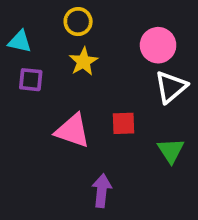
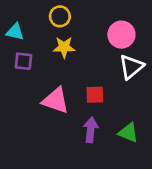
yellow star: (83, 62) -> (64, 47), turned 30
green triangle: (171, 151) -> (128, 133), moved, turned -35
purple arrow: (102, 191) -> (91, 130), moved

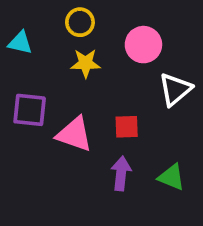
pink circle: (121, 35) -> (143, 45), moved
purple square: (23, 61) -> (30, 110), moved, size x1.4

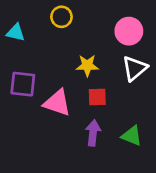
pink circle: (143, 45) -> (129, 31), moved
yellow star: (86, 63) -> (87, 66), moved

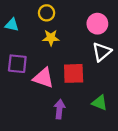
yellow star: (87, 66) -> (51, 38), moved
red square: (97, 97) -> (74, 73), size x1.5
purple arrow: (93, 133) -> (60, 109), moved

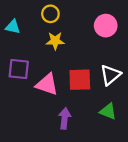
white triangle: (102, 52) -> (110, 75), moved

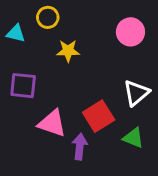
yellow circle: (50, 14) -> (48, 17), moved
red square: (80, 80) -> (99, 116), moved, turned -30
pink triangle: (47, 84) -> (52, 123), moved

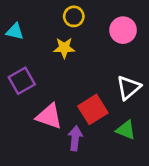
yellow circle: (48, 17) -> (74, 16), moved
purple square: (23, 86) -> (22, 81), turned -36

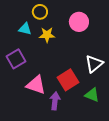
yellow circle: (74, 16) -> (40, 12), moved
pink circle: (123, 30) -> (79, 22), moved
cyan triangle: (15, 31) -> (25, 29), moved

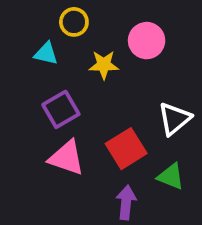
yellow star: (47, 35) -> (104, 65), moved
purple square: (16, 59) -> (61, 109), moved
purple arrow: (55, 101) -> (126, 202), moved

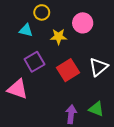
red square: (126, 149) -> (68, 70), moved
pink triangle: (67, 158) -> (18, 89), moved
green triangle: (171, 176) -> (96, 109), moved

